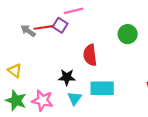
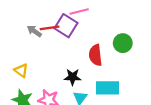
purple square: (60, 25) -> (66, 26), size x1.5
green circle: (128, 34) -> (123, 43), moved

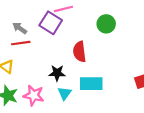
red line: (50, 28) -> (21, 43), moved
green circle: (123, 43) -> (106, 24), moved

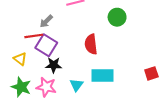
purple square: (51, 23) -> (46, 45), moved
gray arrow: (20, 28) -> (46, 21), moved, turned -80
black star: (57, 73) -> (53, 65), moved

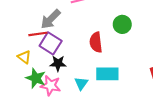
green circle: (117, 17) -> (122, 24), moved
gray arrow: (46, 21) -> (51, 19), size x1.5
green star: (21, 87) -> (36, 78), moved

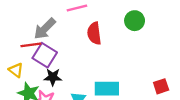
green circle: (122, 24) -> (135, 21), moved
red semicircle: (96, 42) -> (94, 33), moved

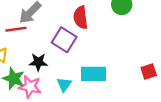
purple square: (45, 55) -> (64, 40), moved

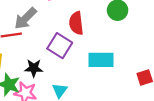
cyan rectangle: (93, 74) -> (101, 60), moved

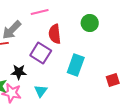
cyan rectangle: (101, 60) -> (76, 65), turned -70

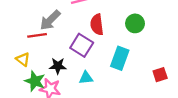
green circle: (90, 23) -> (135, 23), moved
cyan triangle: (41, 91) -> (86, 78), moved, turned 48

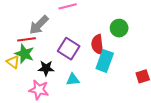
red semicircle: (97, 25) -> (97, 45), moved
green star: (35, 81) -> (24, 54), moved

